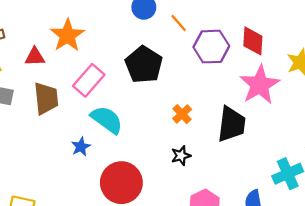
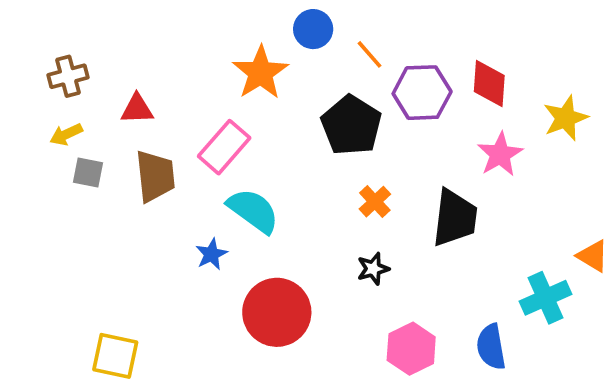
orange star: (67, 35) -> (260, 73), moved
black pentagon: (144, 65) -> (351, 125), moved
pink star: (260, 85) -> (500, 154), size x0.7

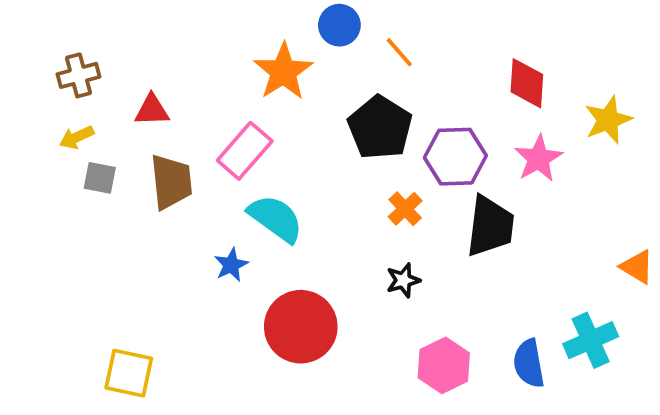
purple hexagon: (422, 93) -> (455, 157), moved
cyan cross: (546, 298) -> (591, 340), moved

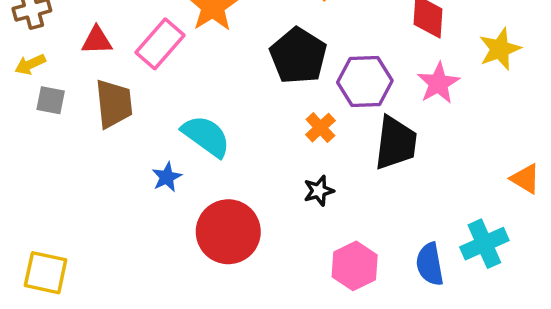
pink rectangle: (245, 151) -> (160, 44), moved
yellow square: (129, 373) -> (46, 273), moved

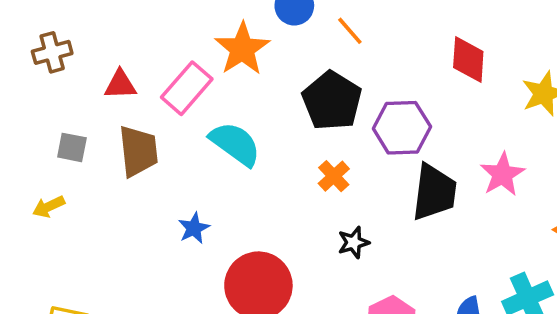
yellow arrow: (30, 64) -> (49, 207), moved
pink star: (438, 83) -> (502, 174), moved
orange cross: (320, 128) -> (334, 176), moved
cyan semicircle: (206, 136) -> (235, 144), moved

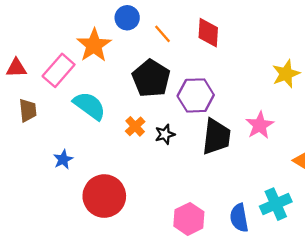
red diamond: (468, 60) -> (208, 33), moved
brown trapezoid: (138, 151) -> (28, 110), size x0.7
orange cross: (334, 176) -> (135, 126), moved
black star: (354, 242) -> (165, 134), moved

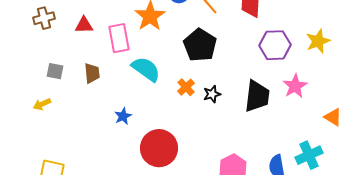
red triangle: (16, 68) -> (84, 25), moved
pink rectangle: (59, 70) -> (119, 38), turned -52
purple hexagon: (196, 95) -> (275, 45), moved

